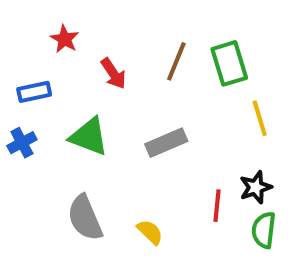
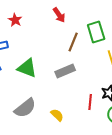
brown line: (176, 61) -> (73, 42), moved
red arrow: (113, 74) -> (59, 15), moved
gray semicircle: (85, 218) -> (25, 108), turned -105

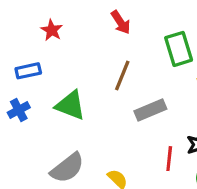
brown line: (73, 42) -> (122, 76), moved
gray rectangle: (65, 71) -> (150, 110), moved

